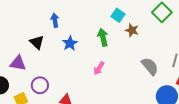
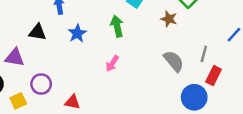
brown star: (132, 30) -> (169, 19), moved
black triangle: (37, 42) -> (37, 32), turned -35

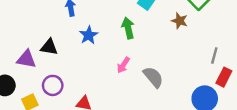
black triangle: (37, 32) -> (49, 47), moved
gray semicircle: (174, 61) -> (153, 77), moved

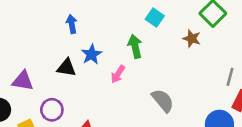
black triangle: (49, 47) -> (66, 68), moved
pink arrow: (123, 65) -> (118, 74), moved

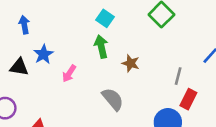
brown star: (192, 39) -> (131, 63), moved
green arrow: (135, 46) -> (101, 47), moved

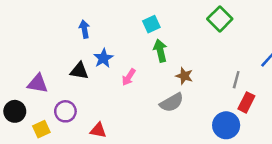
cyan square: (105, 18) -> (151, 24), moved, turned 30
brown star: (131, 63) -> (184, 76), moved
gray semicircle: (113, 99) -> (172, 102), turned 100

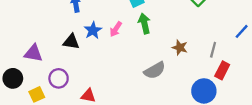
brown star: (184, 76) -> (180, 47), moved
pink arrow: (129, 77) -> (116, 29), moved

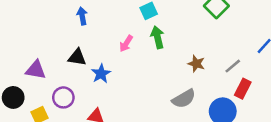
blue star: (93, 30) -> (101, 74), moved
gray line: (213, 50) -> (233, 66), turned 35
gray semicircle: (155, 70) -> (184, 99), moved

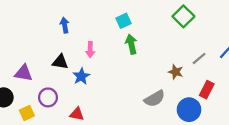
pink arrow: (126, 44) -> (90, 50), moved, turned -32
brown star: (196, 64) -> (176, 72), moved
gray line: (233, 66) -> (199, 59), moved

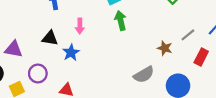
red rectangle: (207, 90) -> (201, 57), moved

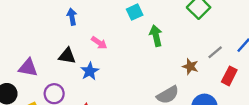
green arrow: (121, 21) -> (156, 36), moved
pink arrow: (80, 26) -> (99, 43), turned -56

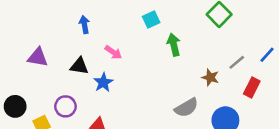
purple triangle: (28, 68) -> (38, 57), moved

